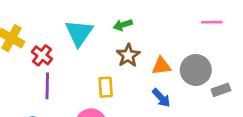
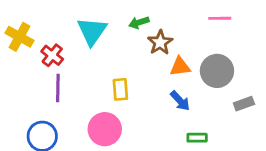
pink line: (212, 22) -> (220, 18), moved
brown star: (128, 55) -> (160, 42), moved
gray rectangle: (221, 90) -> (244, 104), moved

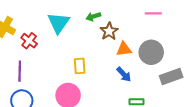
purple line: (58, 88) -> (20, 71), moved
gray rectangle: (244, 104) -> (171, 76), size x1.5

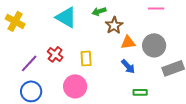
cyan triangle: (59, 23) -> (66, 17), turned -35
red cross: (29, 41) -> (55, 54), moved
purple line: (20, 71) -> (29, 63), turned 42

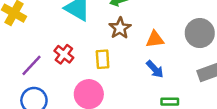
brown star: (114, 25) -> (120, 28), moved
gray circle: (154, 45) -> (200, 33), moved

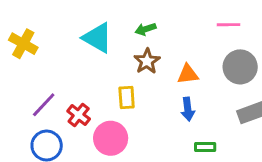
red cross: (64, 54) -> (79, 115), moved
blue arrow: (155, 69) -> (188, 109), turned 36

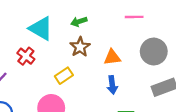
pink line: (228, 25) -> (134, 17), moved
yellow rectangle: (127, 98) -> (64, 76), turned 60
red cross: (79, 115) -> (26, 56), moved

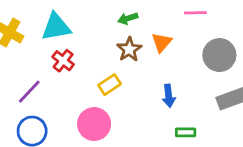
cyan triangle: (41, 28) -> (56, 27), moved, turned -40
orange triangle: (112, 57) -> (162, 42), moved, turned -42

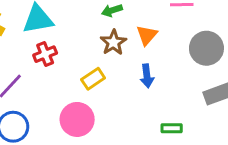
red cross: (63, 61) -> (45, 54), turned 30
blue arrow: (169, 96) -> (147, 76), moved

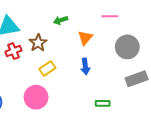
brown star: (113, 42) -> (38, 43), moved

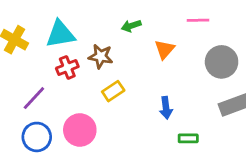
brown star: (38, 43) -> (101, 56), turned -30
blue arrow: (85, 66) -> (166, 108), moved
pink circle: (36, 97) -> (80, 130), moved

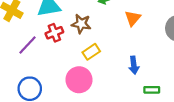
purple line: (34, 98) -> (27, 45), moved
pink circle: (80, 130) -> (79, 80), moved

